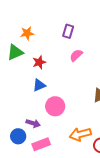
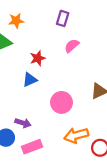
red star: (39, 62) -> (38, 58), moved
pink circle: (55, 106) -> (61, 102), moved

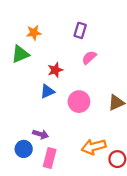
pink circle: (61, 102) -> (79, 102), moved
pink rectangle: (32, 147) -> (50, 158), turned -54

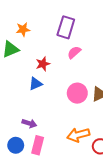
purple rectangle: (80, 30) -> (66, 27), size x1.5
pink circle: (79, 102) -> (77, 93), moved
blue circle: (24, 149) -> (16, 145), moved

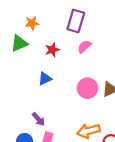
red star: (43, 64) -> (52, 50), moved
purple arrow: (29, 123) -> (38, 119), turned 32

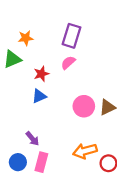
pink semicircle: (84, 47) -> (68, 63), moved
red star: (52, 50) -> (41, 74), moved

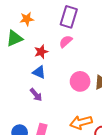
blue triangle: (39, 96) -> (39, 72), turned 48
purple arrow: (32, 139) -> (36, 95), moved

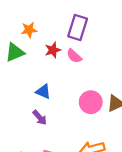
pink semicircle: (66, 41) -> (74, 56), turned -96
red star: (41, 52) -> (53, 50), moved

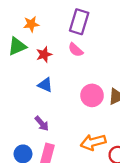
red star: (53, 50) -> (44, 54), moved
purple arrow: (40, 118) -> (42, 123), moved

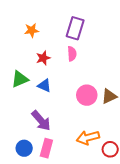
green triangle: (17, 46) -> (20, 79), moved
pink semicircle: (76, 50) -> (72, 54), turned -136
purple arrow: (42, 123) -> (41, 121), size x1.5

